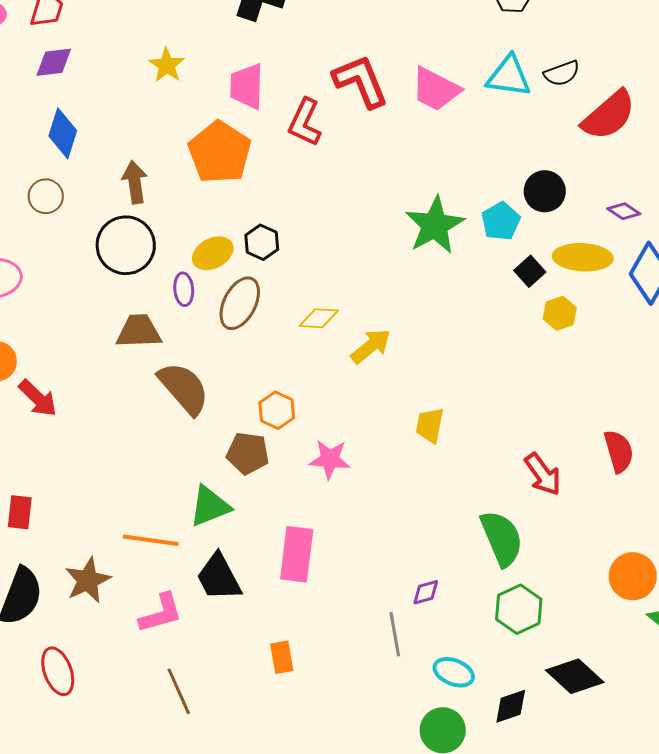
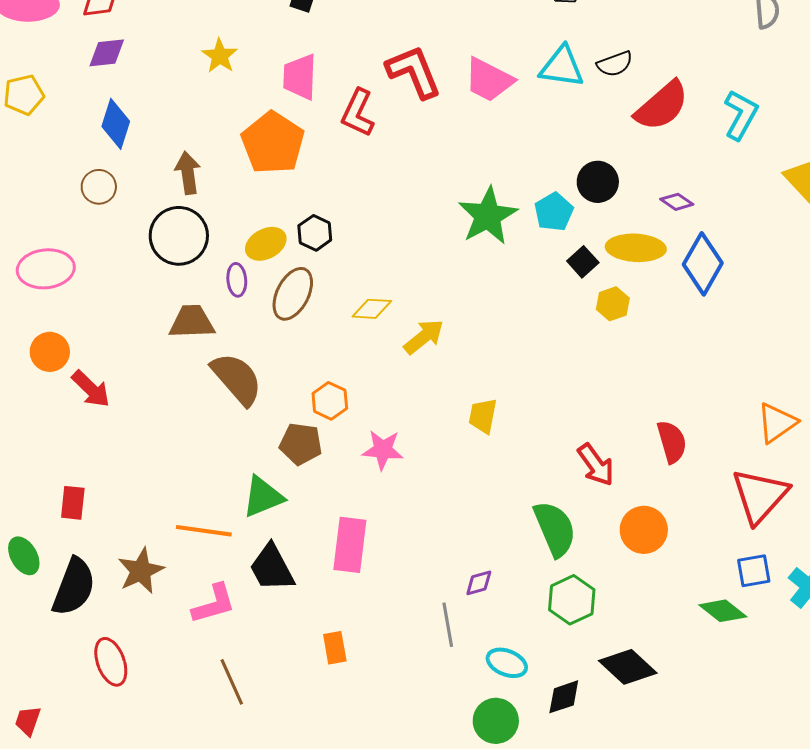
orange circle: (633, 576) -> (644, 530), moved

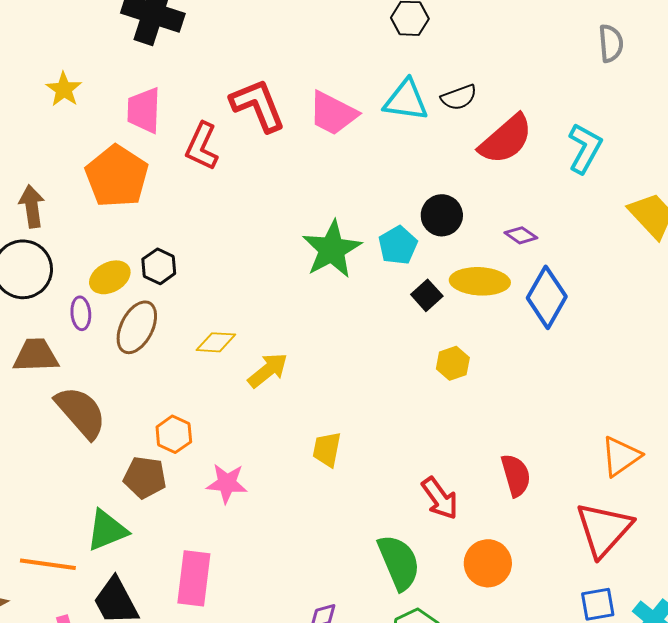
yellow hexagon: (613, 304) -> (453, 363), moved

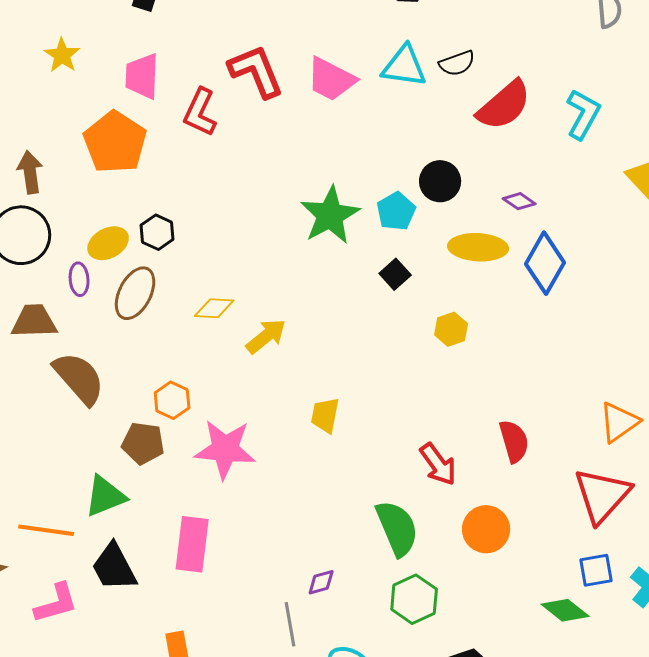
black square: (427, 295) -> (395, 274), moved
pink star: (227, 483) -> (225, 449), size x1.5

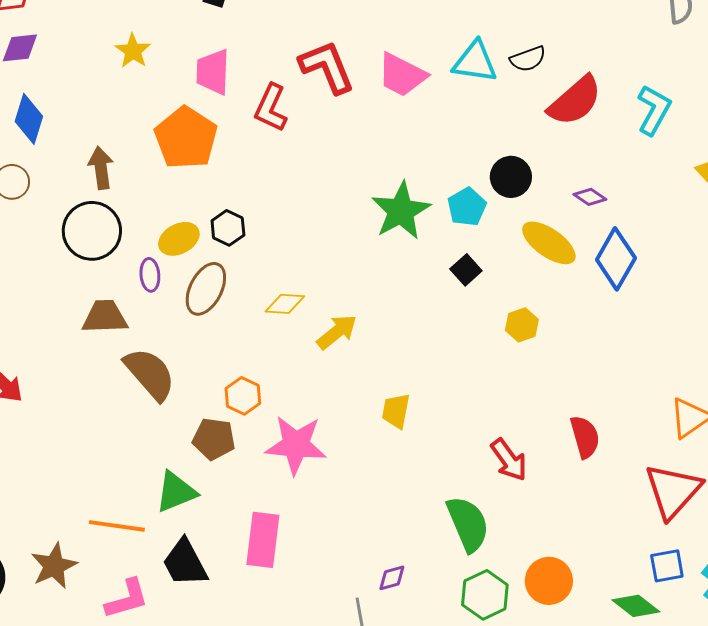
yellow ellipse: (478, 247) -> (549, 243), turned 32
orange circle: (486, 529) -> (549, 581), moved

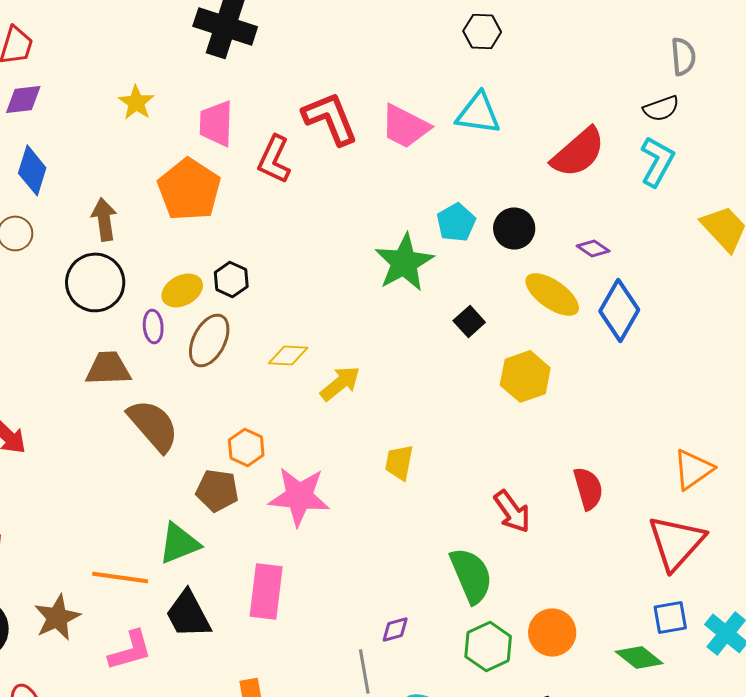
black semicircle: (528, 59) -> (661, 108), moved
cyan pentagon: (467, 207) -> (456, 222), moved
yellow hexagon: (522, 325) -> (525, 376), size x1.5

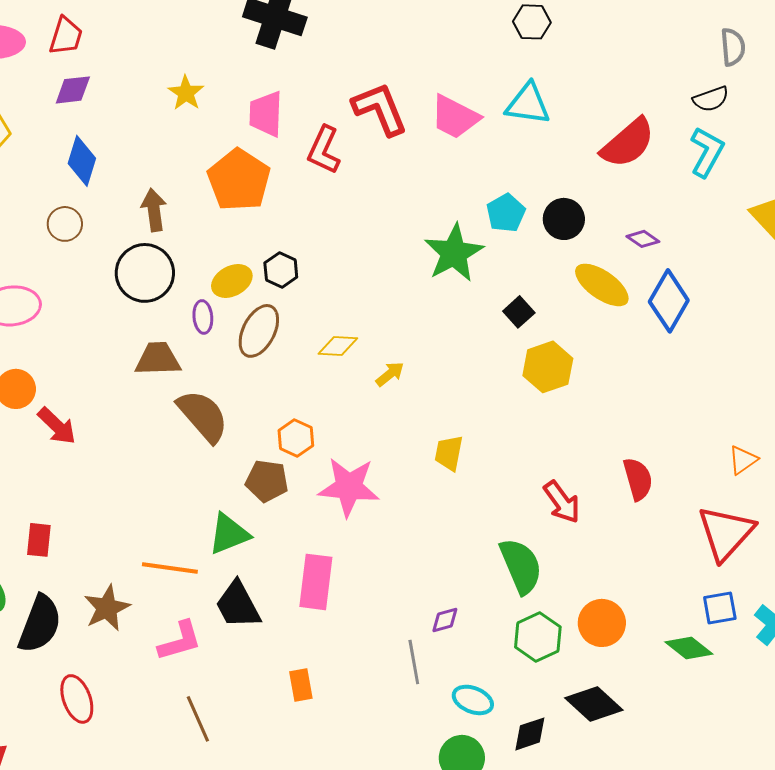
yellow hexagon: (525, 376) -> (548, 367), moved
yellow arrow: (340, 383) -> (390, 374), size x0.7
orange triangle: (693, 469) -> (743, 460), size x0.7

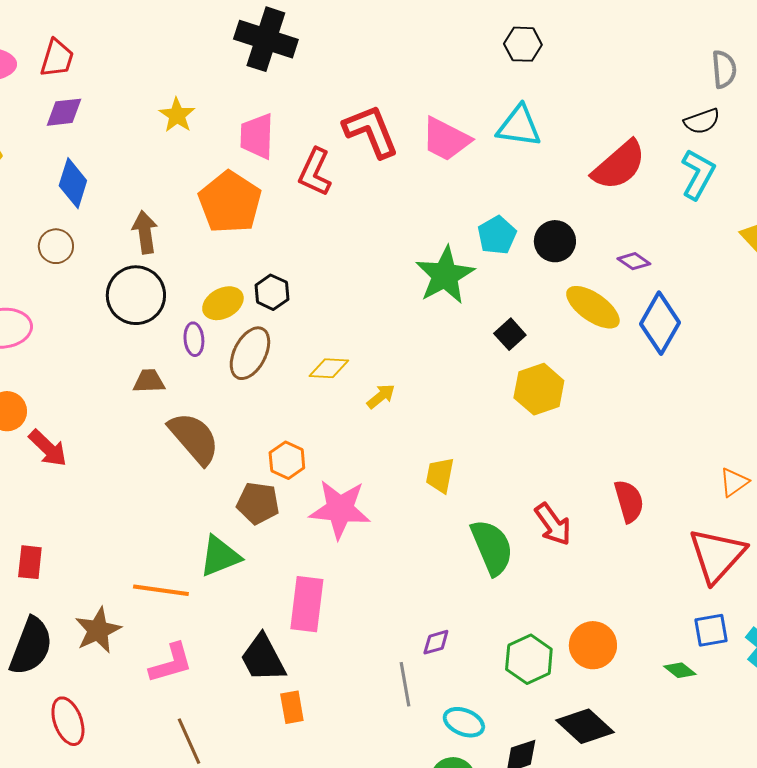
brown trapezoid: (158, 359) -> (149, 381), size x0.7
green semicircle: (521, 566) -> (492, 547), moved
black trapezoid: (238, 605) -> (263, 658), moved
green diamond: (689, 648) -> (680, 670), size x0.7

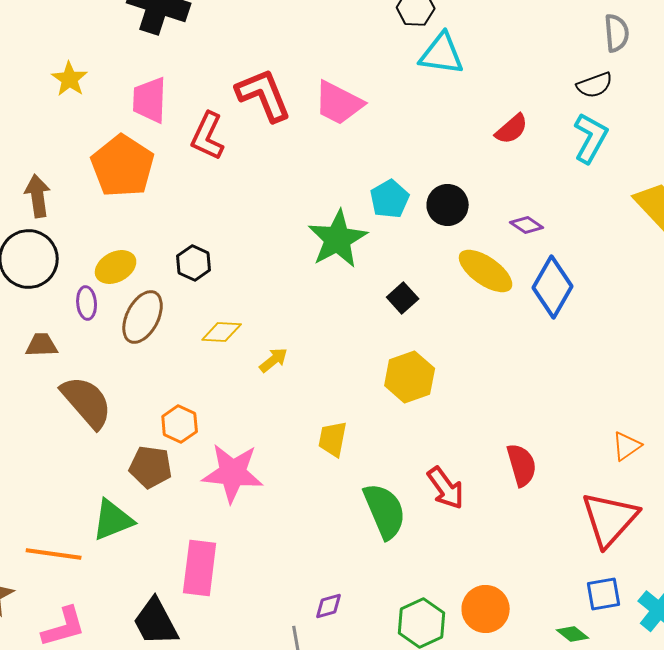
cyan triangle: (519, 126) -> (442, 54), moved
red semicircle: (619, 165) -> (512, 129), size x0.6
black hexagon: (272, 292) -> (194, 263), moved
yellow hexagon: (539, 389) -> (410, 377), moved

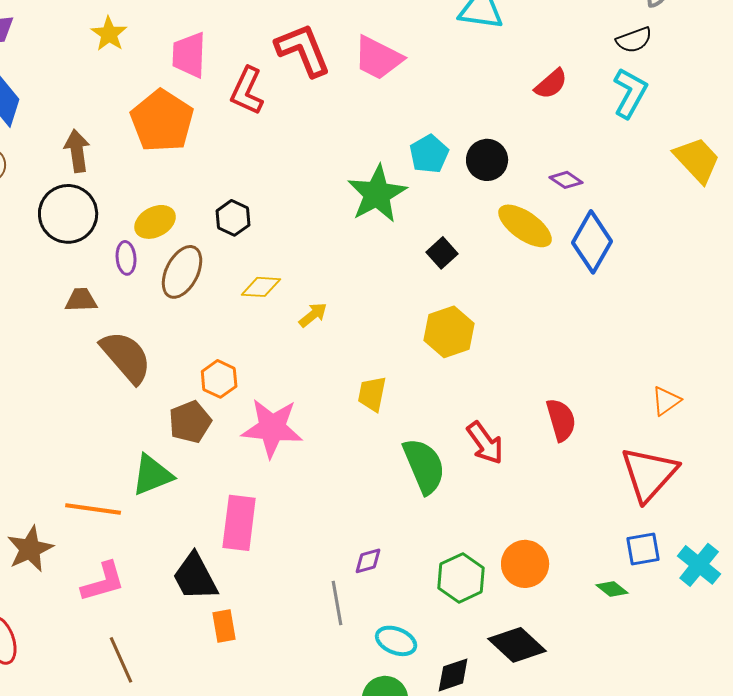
brown pentagon: (151, 467) -> (190, 422), turned -30

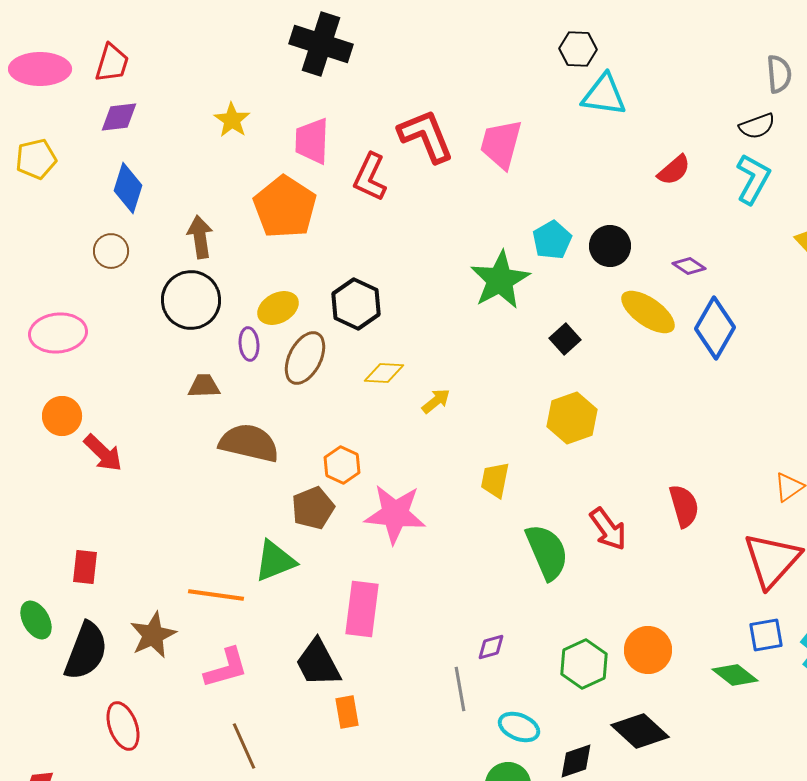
pink trapezoid: (378, 58) -> (501, 144), turned 78
black hexagon: (233, 218) -> (356, 304), size x1.4
brown semicircle: (126, 357) -> (249, 443), turned -36
green diamond: (612, 589) -> (735, 675), size x1.4

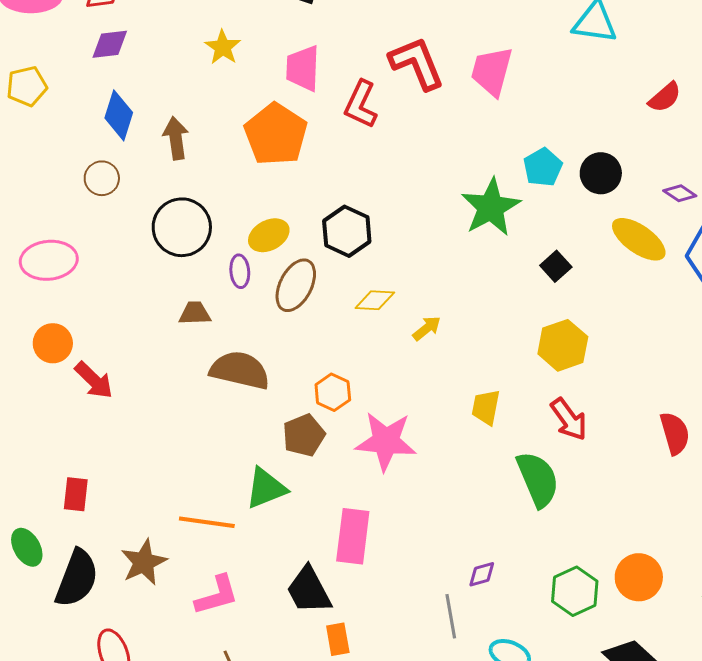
brown arrow: (200, 237) -> (176, 138), moved
red arrow: (608, 529) -> (569, 419), moved

